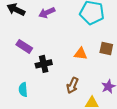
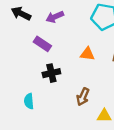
purple rectangle: (24, 46) -> (42, 44), moved
orange triangle: (81, 54) -> (87, 54), moved

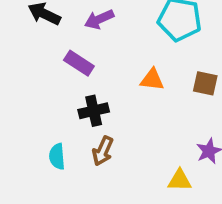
brown arrow: (83, 97) -> (103, 151), moved

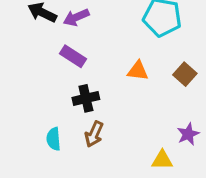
purple arrow: (99, 19) -> (76, 17), moved
brown square: (205, 83) -> (185, 74), turned 30

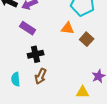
orange triangle: (138, 71) -> (68, 28), moved
brown square: (185, 74) -> (87, 39), moved

